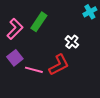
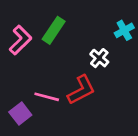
cyan cross: (90, 12) -> (124, 30), moved
purple square: (15, 58) -> (20, 113), moved

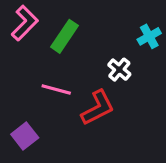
pink L-shape: (20, 40) -> (25, 23), moved
pink line: (47, 97) -> (56, 90), moved

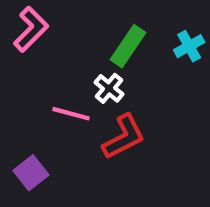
green rectangle: (65, 36) -> (128, 46), moved
white cross: (119, 70) -> (109, 88), moved

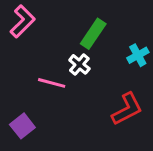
cyan cross: (189, 46) -> (138, 55), moved
red L-shape: (124, 137) -> (127, 109), moved

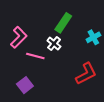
pink L-shape: (22, 21) -> (19, 37), moved
purple square: (22, 126) -> (25, 85), moved

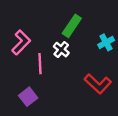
pink line: (35, 56) -> (40, 64), turned 72
red L-shape: (86, 74) -> (98, 84), turned 70

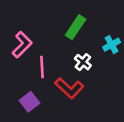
white cross: (61, 50) -> (83, 62), moved
red L-shape: (98, 84) -> (69, 88), moved

